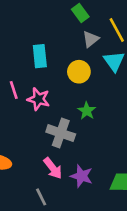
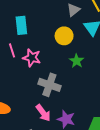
cyan rectangle: (40, 56) -> (21, 25), moved
green star: (87, 111) -> (77, 61), moved

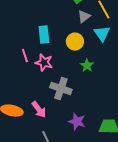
cyan rectangle: (21, 25) -> (44, 35), moved
pink arrow: (43, 113) -> (39, 110), moved

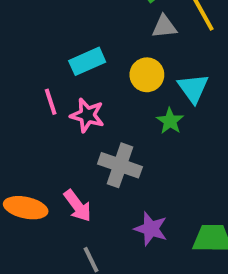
gray triangle: (84, 17) -> (164, 27), turned 32
cyan triangle: (102, 34) -> (193, 88), moved
cyan rectangle: (44, 35) -> (87, 61), turned 72

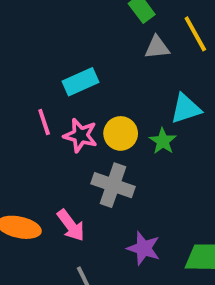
yellow circle: (147, 75) -> (121, 133), moved
cyan triangle: (193, 88) -> (186, 109), turned 48

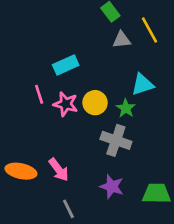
gray cross: (113, 185) -> (116, 140), moved

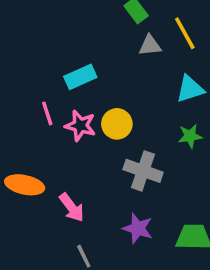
cyan triangle: (143, 85) -> (190, 89), moved
green star: (126, 108) -> (190, 136), moved, turned 30
orange ellipse: (21, 171) -> (25, 185), moved

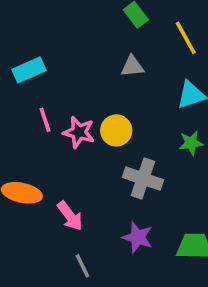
gray triangle: (150, 46) -> (132, 66), moved
cyan rectangle: (80, 77) -> (29, 70), moved

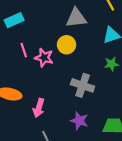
gray triangle: (132, 66) -> (76, 18), size x1.5
yellow circle: (116, 130) -> (67, 45), moved
pink arrow: (70, 216) -> (39, 108), turned 54

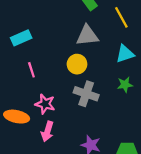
pink star: (44, 58) -> (45, 104), moved
gray cross: (83, 85) -> (86, 94), moved

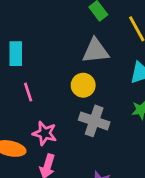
cyan rectangle: (21, 38) -> (16, 54), turned -66

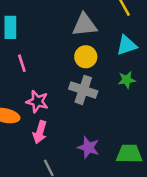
yellow circle: (83, 85) -> (86, 57), moved

